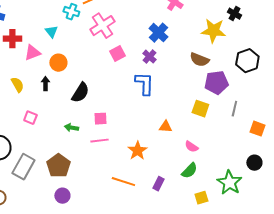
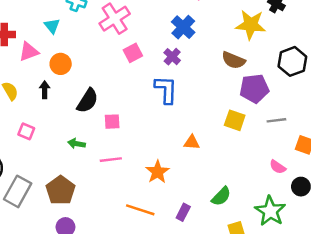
gray line: (234, 109) -> (276, 120), turned 70
pink square: (100, 119) -> (112, 122), moved
pink semicircle: (191, 147) -> (278, 167), moved

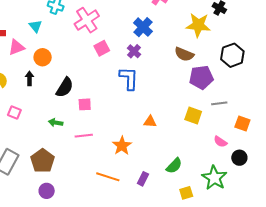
yellow square: (235, 120) -> (193, 116), moved

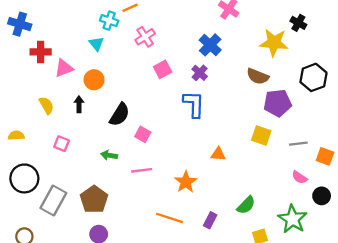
pink cross: (87, 20) -> (145, 37), size x0.7
cyan triangle: (35, 26) -> (96, 44), moved
gray line: (219, 103) -> (298, 144), moved
pink square: (85, 104) -> (143, 134), turned 32
yellow square: (193, 116) -> (261, 136), moved

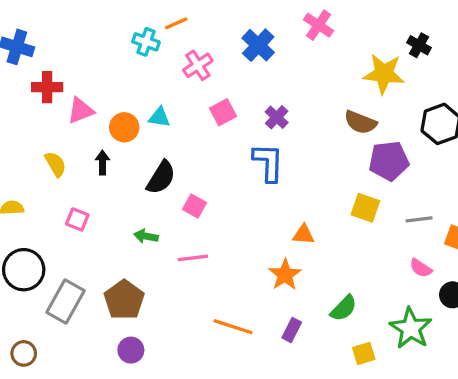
cyan triangle: (96, 44) -> (159, 117), moved, turned -42
blue cross: (210, 45) -> (258, 45), moved
orange star: (186, 182) -> (285, 275), moved

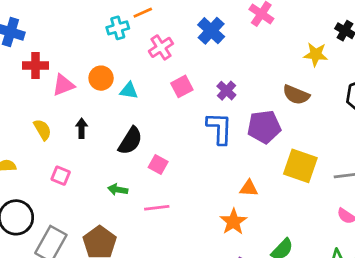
cyan cross: (146, 42) -> (118, 28), turned -35
yellow star: (384, 74) -> (316, 54), size x0.7
orange circle: (124, 127) -> (101, 78), moved
purple pentagon: (389, 161) -> (264, 127), moved
yellow square: (365, 208) -> (300, 166), size x1.4

